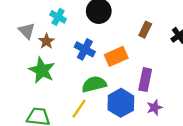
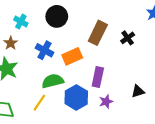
brown rectangle: (145, 30) -> (98, 33), size x1.6

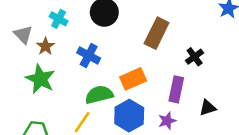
black cross: (128, 38) -> (195, 57), moved
orange rectangle: (72, 56) -> (133, 79), moved
purple rectangle: (98, 77) -> (176, 89), moved

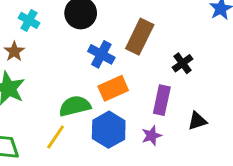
blue cross: (89, 55) -> (101, 54), moved

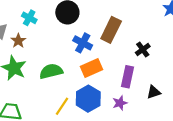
green semicircle: (75, 106) -> (51, 71), moved
yellow line: (56, 137) -> (62, 106), moved

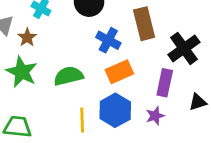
brown rectangle: (111, 30) -> (144, 24), turned -40
black cross: (143, 49) -> (184, 48), size x1.6
yellow line: (62, 106) -> (82, 120), turned -36

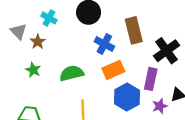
green star: (22, 72) -> (33, 70), size x0.6
blue hexagon: (115, 110) -> (127, 97), moved
purple star: (155, 116) -> (160, 106), moved

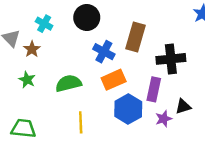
brown rectangle: (134, 30) -> (136, 37), turned 30
black cross: (167, 51) -> (171, 59), turned 30

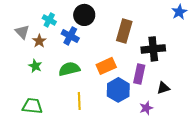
blue cross: (104, 52) -> (70, 36), moved
purple star: (164, 119) -> (146, 108), moved

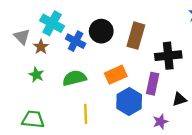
black circle: (84, 15) -> (101, 31), moved
cyan cross: (49, 20) -> (52, 23), size x1.5

